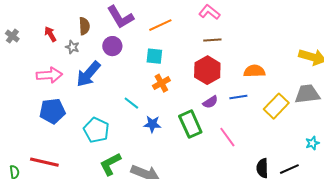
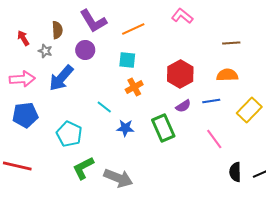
brown line: (212, 40) -> (231, 43), moved
pink line: (227, 137) -> (214, 139), moved

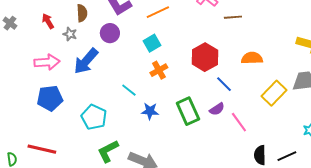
brown line: (231, 43) -> (233, 17), moved
cyan square: (127, 60) -> (152, 43), turned -36
blue line: (211, 101) -> (224, 84), moved, turned 54
purple semicircle: (183, 106) -> (217, 109), moved

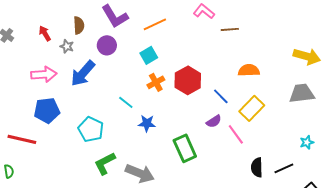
red hexagon: (205, 57) -> (188, 80), moved
yellow rectangle: (274, 93) -> (252, 108), moved
green rectangle: (188, 111) -> (185, 148), moved
red line: (42, 149) -> (22, 139), moved

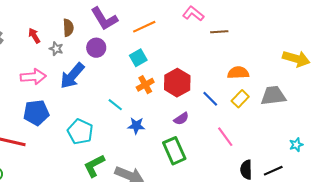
gray trapezoid: (302, 93) -> (273, 96), moved
yellow rectangle: (252, 108) -> (240, 99), moved, size x0.7
purple semicircle: (214, 121) -> (181, 119), moved

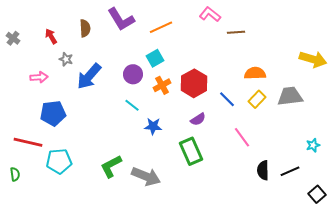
purple circle: (96, 48) -> (133, 74), moved
gray star: (56, 49) -> (66, 59), moved
pink arrow: (33, 77) -> (39, 77), moved, size x0.7
cyan pentagon: (80, 132) -> (59, 161), moved, turned -30

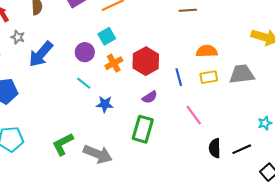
blue line: (227, 99) -> (179, 77), turned 30
yellow rectangle: (257, 99) -> (209, 77), turned 36
green rectangle: (191, 151) -> (143, 129), turned 40

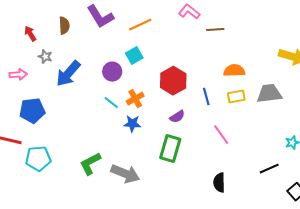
orange cross: (114, 63) -> (135, 99), moved
black semicircle: (215, 148) -> (219, 183), moved

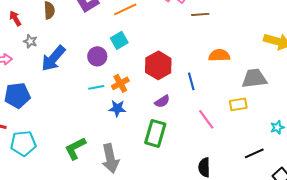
yellow rectangle: (236, 97) -> (238, 104), moved
cyan line: (111, 103) -> (96, 87), turned -49
gray arrow: (125, 174) -> (110, 158), turned 56

